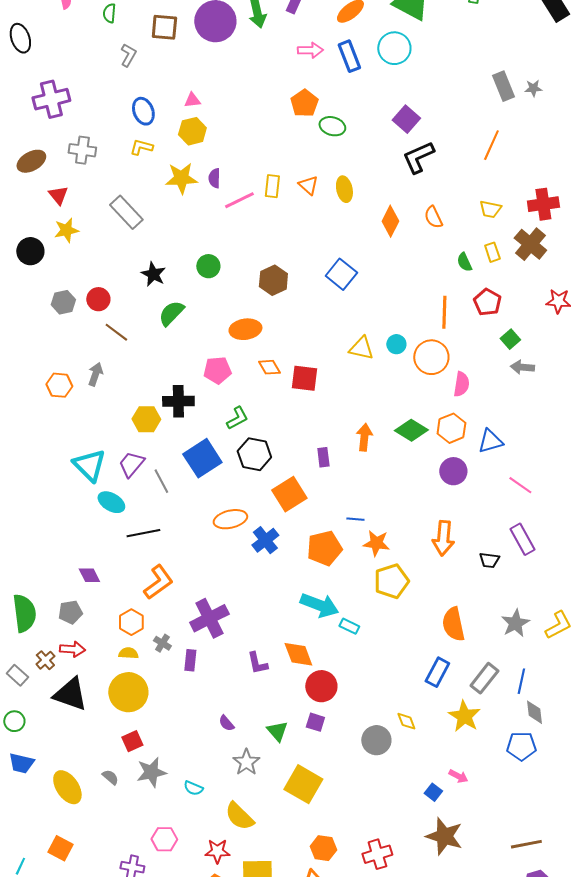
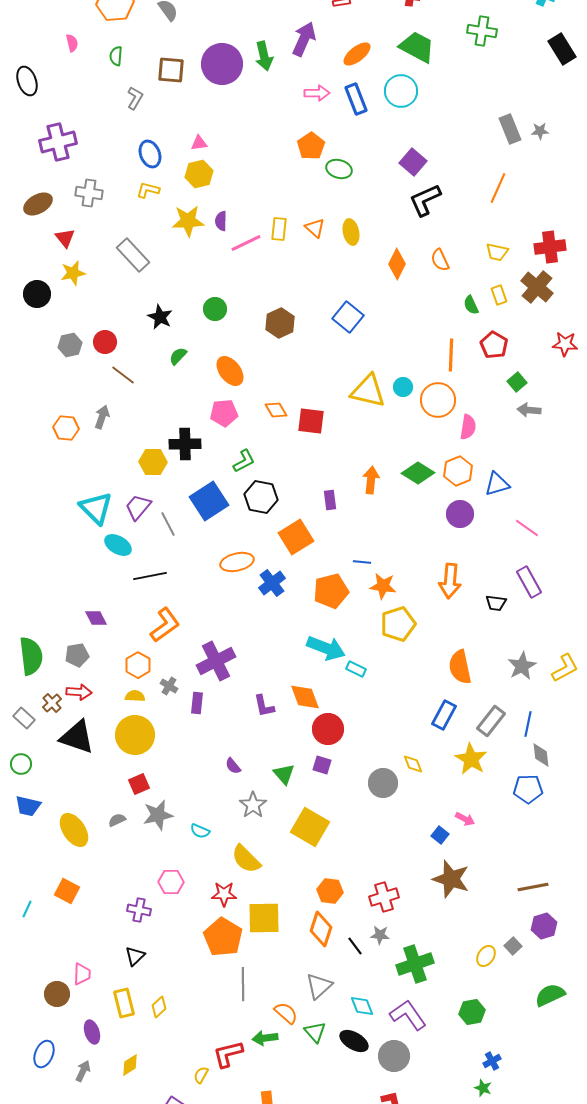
green semicircle: (171, 313) -> (178, 356), size x0.7
orange ellipse: (245, 329) -> (230, 371), moved, turned 60
yellow triangle: (361, 348) -> (368, 391), size x1.4
gray semicircle: (110, 777) -> (117, 820), turned -66

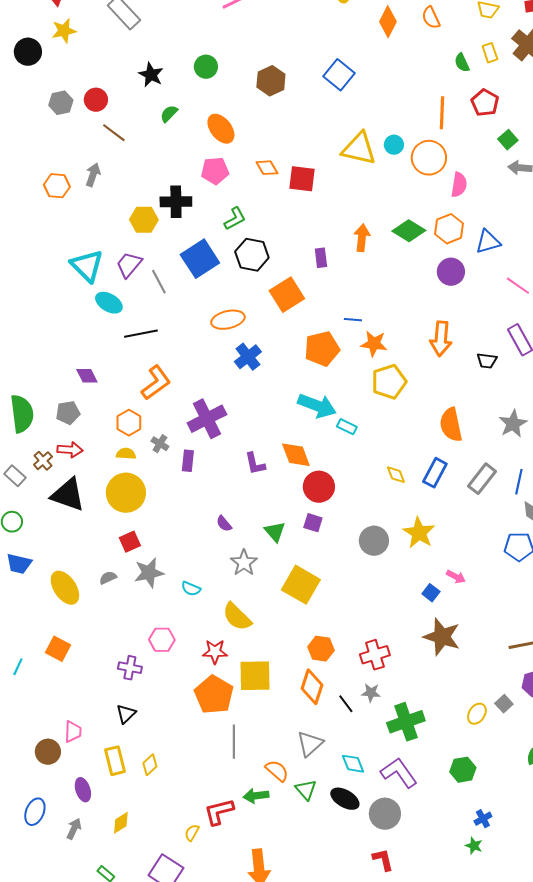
blue cross: (272, 583) -> (248, 357), moved
yellow star: (471, 759) -> (419, 533), moved
yellow diamond: (413, 764) -> (396, 475), moved

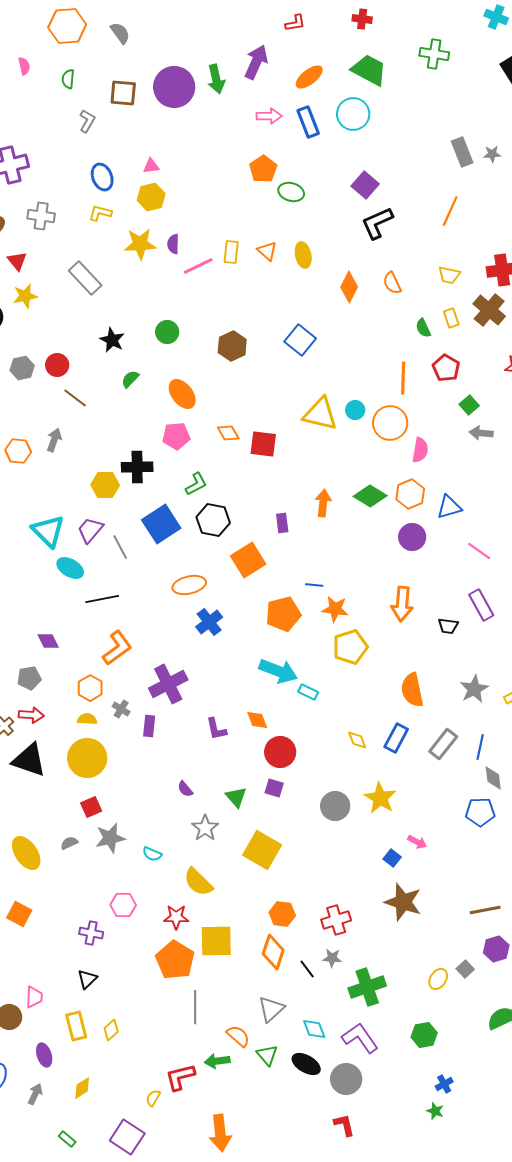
orange diamond: (296, 455) -> (257, 720), size x0.7

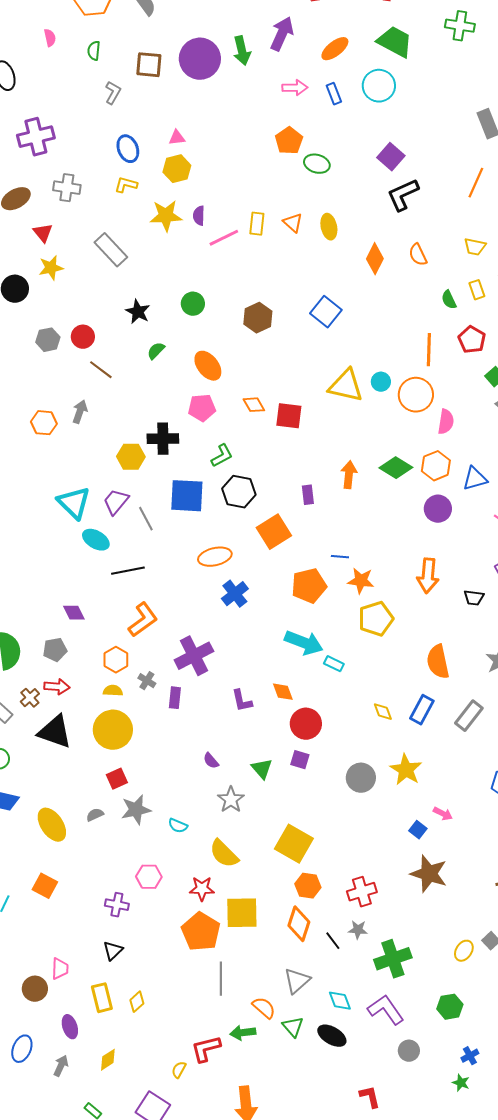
blue rectangle: (308, 122) -> (334, 94), size x0.7
blue square: (161, 524) -> (187, 496), turned 36
yellow square: (262, 850) -> (294, 844), moved
gray circle: (346, 1079) -> (409, 1051), moved, size x0.7

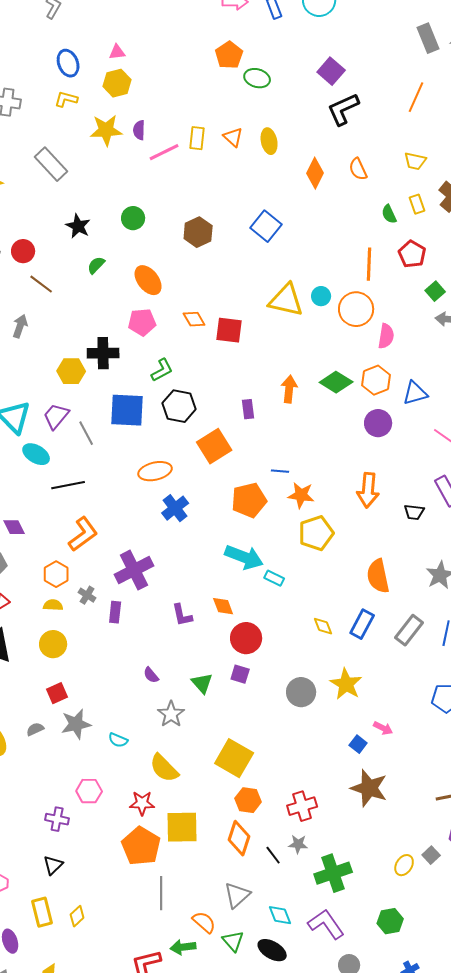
yellow circle: (113, 730) -> (53, 644), size x0.7

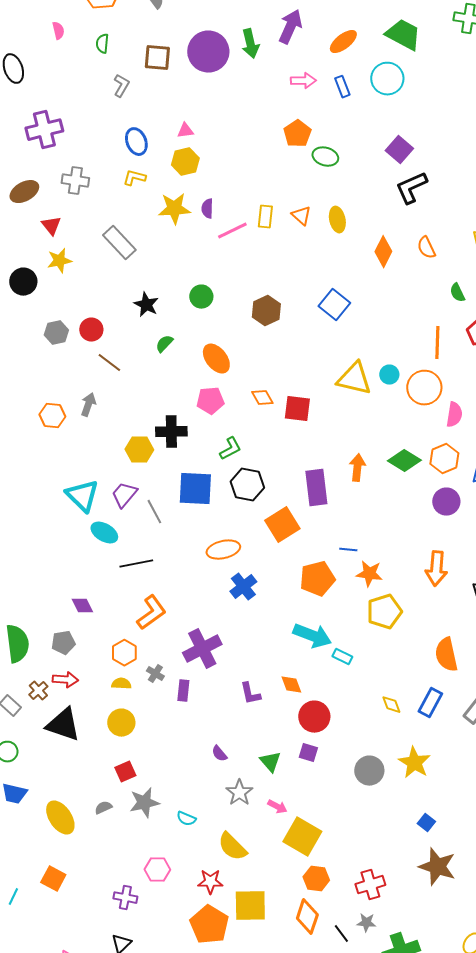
purple rectangle: (248, 409) -> (316, 488), size x1.8
pink arrow: (383, 728) -> (277, 807), moved

